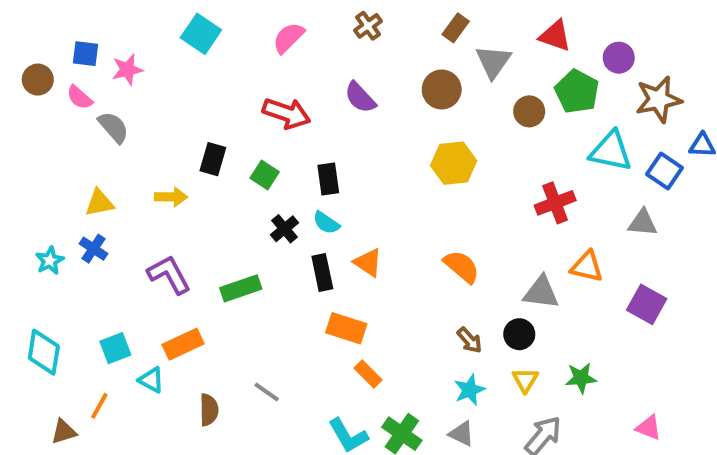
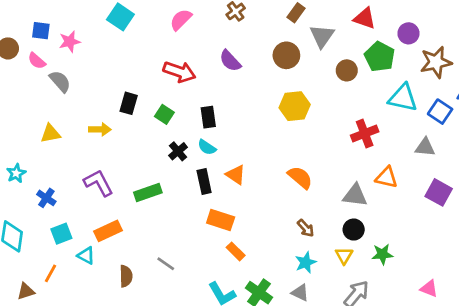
blue cross: (93, 249) -> (46, 198), moved
purple square: (647, 304) -> (439, 192), moved
black circle: (519, 334) -> (354, 230), moved

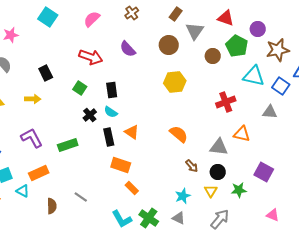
black rectangle: (129, 103) -> (46, 73), moved, turned -42
purple square: (439, 192) -> (264, 172), moved
brown arrow: (306, 228) -> (192, 166), moved

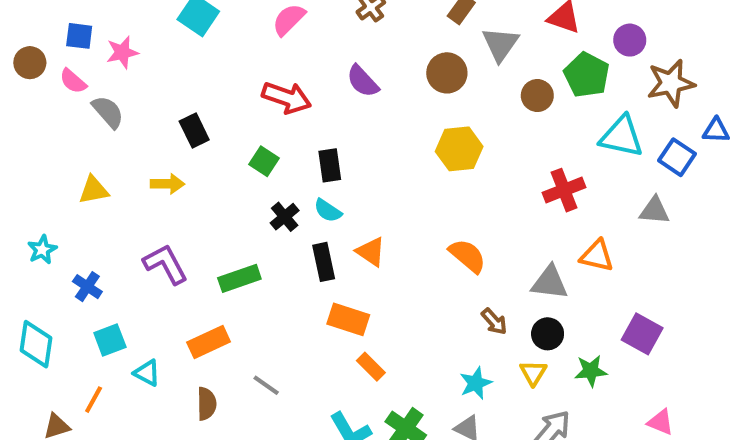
orange rectangle: (39, 173) -> (209, 342), moved

